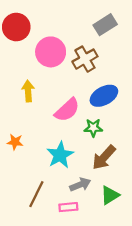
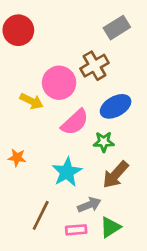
pink circle: (51, 52) -> (59, 83), moved
yellow arrow: (28, 91) -> (31, 101), turned 120
green triangle: (110, 195) -> (110, 227), moved

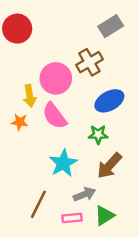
yellow arrow: (31, 101) -> (30, 96), turned 55
pink semicircle: (75, 122) -> (55, 116), moved, turned 96
orange star: (17, 158) -> (20, 122), moved

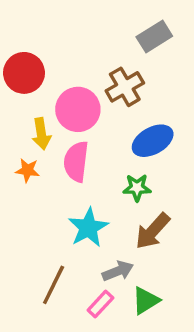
red circle: (17, 29) -> (24, 73), moved
pink semicircle: (55, 116) -> (76, 162), turned 44
pink rectangle: (72, 218) -> (100, 304), turned -42

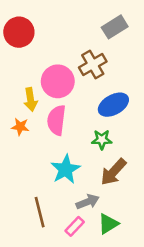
red circle: (24, 73) -> (19, 32), moved
brown line: (54, 285) -> (40, 212), turned -40

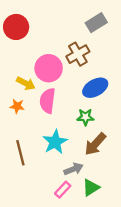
yellow arrow: (31, 99) -> (26, 83), turned -54
brown line: (40, 212) -> (20, 153), moved

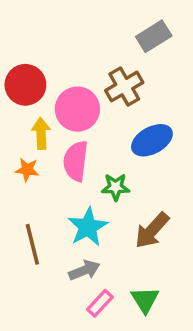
red circle: (16, 27) -> (25, 85), moved
yellow arrow: (26, 83) -> (41, 133), turned -120
green star: (85, 117) -> (116, 187), moved
gray arrow: (74, 169) -> (84, 270), moved
green triangle: (91, 187) -> (145, 300), turned -30

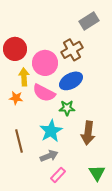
blue ellipse: (152, 140) -> (71, 81), moved
pink semicircle: (76, 161) -> (44, 93), turned -70
brown arrow: (152, 230) -> (88, 133), turned -35
green triangle: (145, 300) -> (97, 173), moved

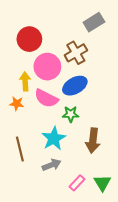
red circle: (15, 49) -> (29, 39), moved
pink rectangle: (58, 175) -> (77, 183), moved

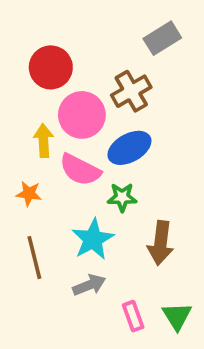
orange star: (17, 104) -> (29, 194), moved
pink rectangle: (77, 183) -> (133, 316), turned -63

